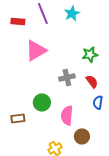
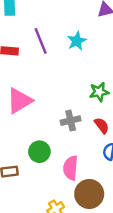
pink triangle: (36, 50) -> (20, 101), moved
brown circle: (82, 136) -> (89, 194), size x1.5

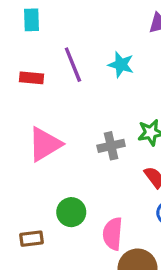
cyan star: (77, 41) -> (121, 65), turned -30
gray cross: (71, 121) -> (111, 146), moved

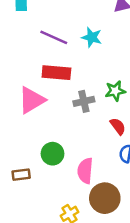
purple line: (73, 65) -> (54, 37), turned -44
red rectangle: (31, 78) -> (56, 73), moved, size x1.5

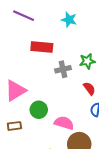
purple line: (54, 37) -> (24, 16), moved
pink triangle: (32, 100) -> (15, 91), moved
pink semicircle: (85, 171) -> (64, 123), turned 102

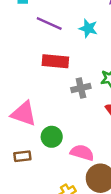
purple line: (24, 16) -> (49, 23), moved
pink triangle: (15, 91) -> (24, 114), turned 50

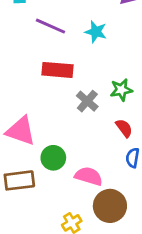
gray cross: (81, 88) -> (87, 101), turned -36
brown rectangle: (22, 156) -> (19, 180), size x1.5

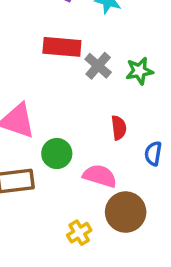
gray cross: (87, 101) -> (98, 66), moved
red semicircle: (124, 128) -> (119, 128), moved, turned 30

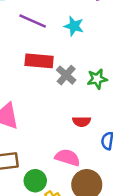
red semicircle: (119, 128) -> (82, 121), turned 96
green circle: (57, 154) -> (35, 181), moved

